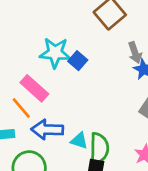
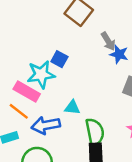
cyan star: (55, 53) -> (41, 74), moved
cyan triangle: (79, 141) -> (72, 107), moved

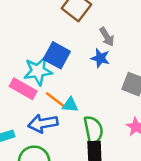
blue star: (119, 54) -> (100, 58), moved
blue square: (59, 59) -> (57, 55), size x1.5
orange line: (19, 111) -> (55, 100), moved

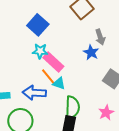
blue square: (57, 55) -> (38, 25), moved
cyan star: (38, 71) -> (40, 51), size x0.7
pink rectangle: (23, 89) -> (53, 62), moved

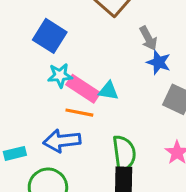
blue star: (91, 52) -> (159, 62), moved
orange line: (48, 77) -> (79, 113), turned -30
cyan triangle: (59, 83) -> (108, 91), moved

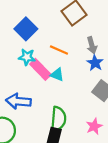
orange line: (79, 113) -> (59, 50), moved

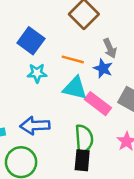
blue star: (95, 63) -> (103, 68), moved
pink rectangle: (40, 69) -> (98, 104), moved
cyan triangle: (57, 75) -> (75, 88), size x1.5

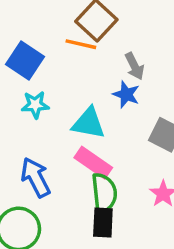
orange line: (73, 59) -> (81, 44), moved
pink rectangle: (98, 104) -> (93, 163), moved
blue arrow: (35, 126) -> (36, 177), turned 68

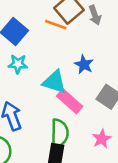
gray arrow: (134, 66) -> (95, 15), moved
pink rectangle: (93, 163) -> (70, 101), moved

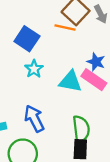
cyan star: (18, 64) -> (34, 69), turned -30
pink rectangle: (70, 101) -> (94, 80), moved

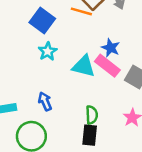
blue arrow: (34, 119) -> (45, 101), size x0.7
green semicircle: (81, 129) -> (92, 115), size x0.7

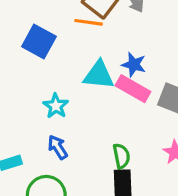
cyan star: (48, 51) -> (56, 106), moved
cyan triangle: (84, 66) -> (99, 75), moved

